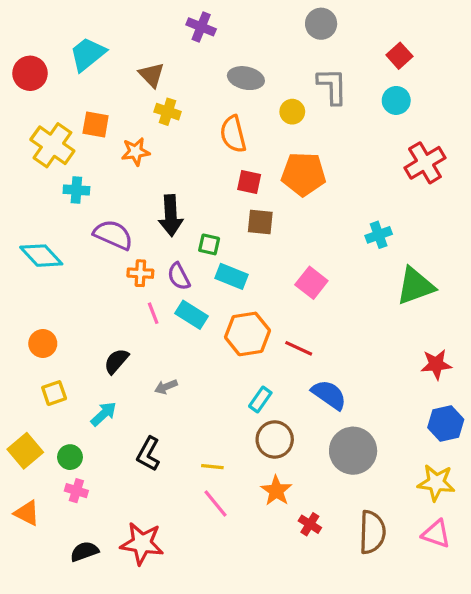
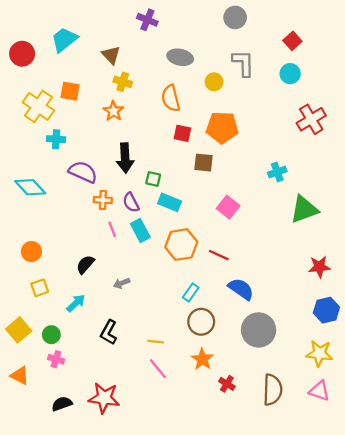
orange star: (136, 152) -> (113, 111), moved, turned -30
brown square: (260, 222) -> (204, 163), moved
cyan rectangle: (192, 315) -> (140, 230), turned 30

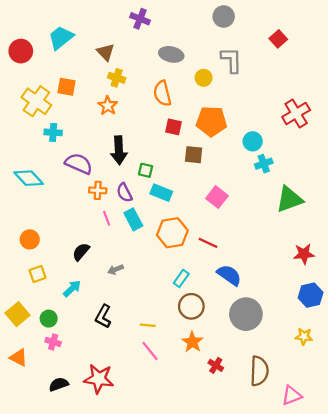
cyan circle: (290, 74) -> (253, 141), moved
yellow star: (319, 353) -> (304, 336), size x0.7
pink triangle: (319, 391) -> (292, 395), moved, turned -40

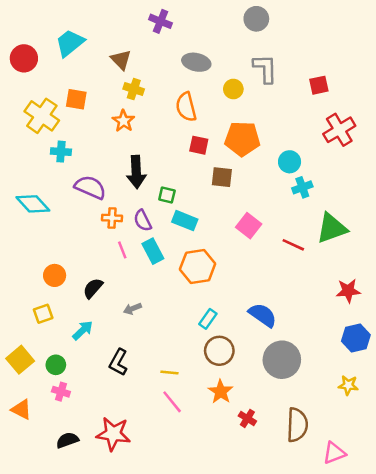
red square: (278, 39) -> (319, 85), moved, turned 30
orange circle: (30, 239) -> (55, 275), moved
red line: (208, 243) -> (293, 245), moved

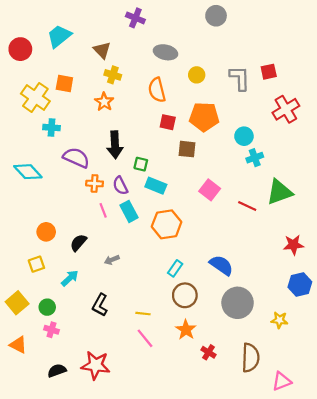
gray L-shape: (265, 69) -> (240, 78), moved
yellow star: (348, 385) -> (279, 320), moved

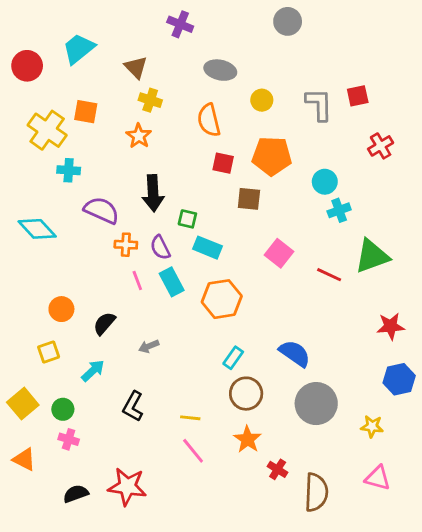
red cross: (286, 109) -> (381, 146), size x0.7
brown semicircle: (250, 358) -> (316, 492), moved
pink triangle: (282, 381) -> (378, 478), moved, turned 36

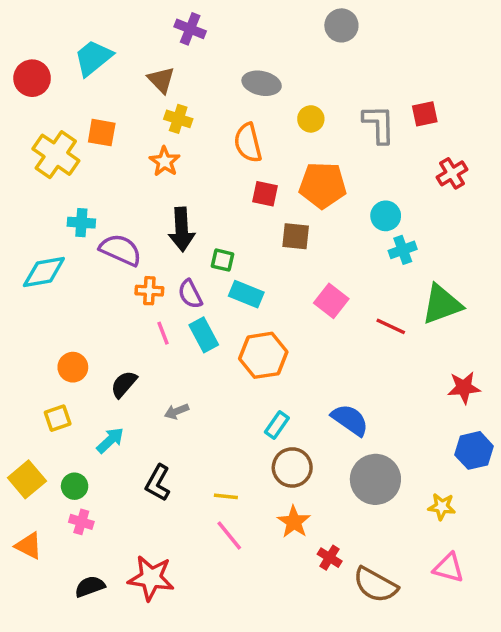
purple cross: (180, 24) -> (190, 29), moved
cyan cross: (69, 170) -> (81, 223), moved
cyan diamond: (37, 229) -> (44, 272), turned -57
brown semicircle: (316, 492) -> (375, 585), turned 117

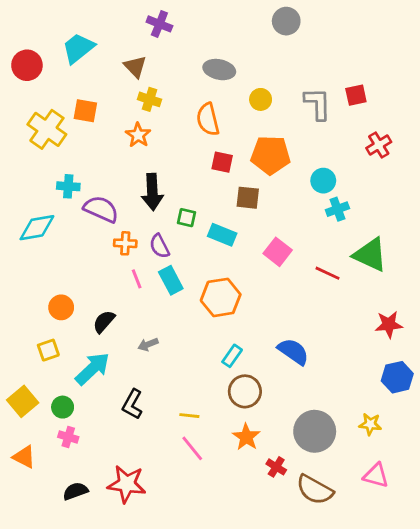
cyan rectangle: (246, 294) -> (222, 235), moved
green triangle: (442, 304) -> (370, 255), turned 45
cyan arrow: (110, 440) -> (92, 369), size x1.5
gray circle: (375, 479) -> (315, 431), moved

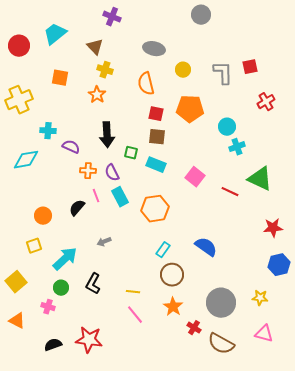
yellow cross: (47, 129) -> (19, 100), moved, turned 32
brown square: (248, 198) -> (157, 137), moved
purple semicircle: (101, 209) -> (71, 147), size x0.7
black semicircle: (104, 322) -> (77, 208), moved
green circle: (63, 407) -> (61, 288), moved

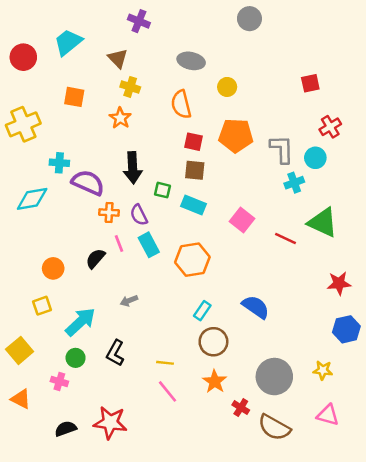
gray L-shape: (223, 73) -> (282, 149), moved
cyan circle: (227, 127) -> (315, 158), moved
purple semicircle: (71, 147) -> (88, 183), size x1.5

